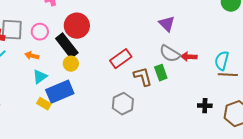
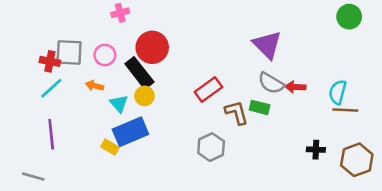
purple triangle: (167, 24) -> (267, 45), size x1.4
green rectangle: (161, 73) -> (260, 107), turned -56
cyan triangle: (40, 77) -> (119, 104), moved, turned -35

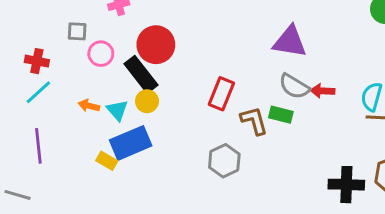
purple triangle: (267, 45) -> (290, 42), turned -36
gray square: (69, 52) -> (77, 31), moved, size x0.6
orange arrow: (95, 86) -> (89, 106), moved
red rectangle: (208, 90) -> (221, 94), turned -32
black cross: (316, 150) -> (346, 185), moved, size x1.6

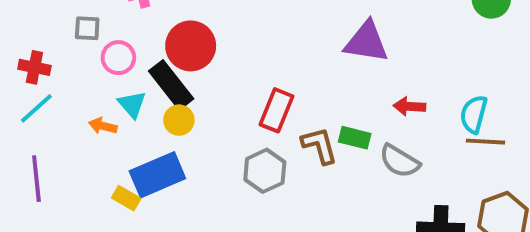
gray semicircle: (294, 86) -> (400, 161), moved
cyan triangle: (117, 110) -> (132, 104), moved
gray hexagon: (224, 161) -> (265, 171), moved

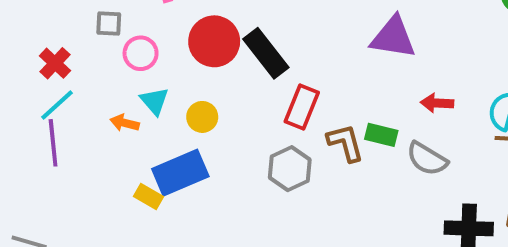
red cross: (34, 67) -> (55, 63), turned 32
black rectangle: (171, 85) -> (266, 53), moved
purple line: (36, 179) -> (53, 143), moved

